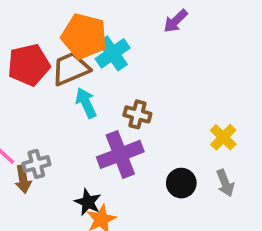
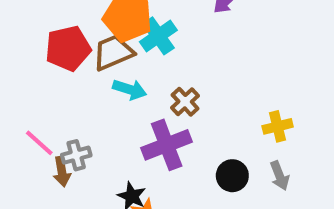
cyan arrow: (86, 103) -> (130, 89), turned 132
brown cross: (137, 114) -> (185, 102), turned 32
yellow cross: (223, 137) -> (278, 126), turned 32

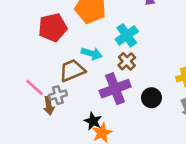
cyan cross: (158, 36) -> (127, 35), moved
brown trapezoid: (113, 52) -> (72, 70), moved
black circle: (232, 176) -> (151, 98), moved

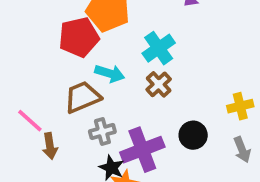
red pentagon: (53, 28) -> (79, 37), moved
purple cross: (115, 89) -> (142, 150), moved
gray cross: (58, 95) -> (102, 132), moved

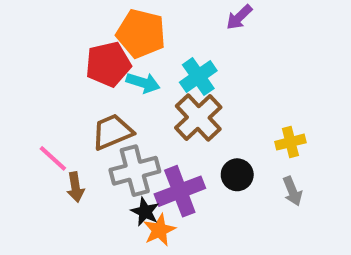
cyan arrow: (110, 73) -> (143, 83), moved
brown cross: (159, 84) -> (198, 117), size x1.6
gray cross: (102, 132) -> (135, 171), size x1.6

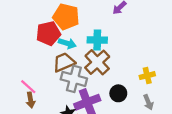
cyan cross: (198, 77) -> (97, 40), turned 36
brown trapezoid: (112, 132) -> (64, 62), moved
pink line: (53, 158) -> (28, 87), moved
gray cross: (135, 171) -> (74, 79), moved, turned 30

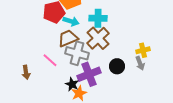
pink line: (28, 87) -> (50, 60), moved
brown arrow: (31, 100) -> (26, 72), moved
gray arrow: (148, 102) -> (140, 63), moved

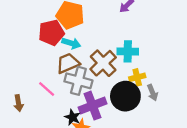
cyan cross: (98, 18) -> (128, 51), moved
yellow cross: (143, 50) -> (137, 77), moved
black circle: (117, 66) -> (125, 96), size x1.6

